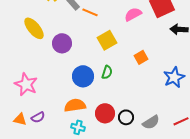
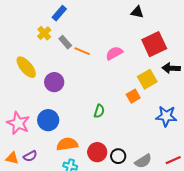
pink semicircle: (133, 14) -> (114, 53), moved
yellow square: (107, 40) -> (147, 79), moved
blue circle: (83, 76) -> (48, 120), moved
blue star: (174, 77) -> (166, 116), turned 30

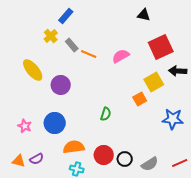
pink star: (18, 123) -> (25, 126), size x0.6

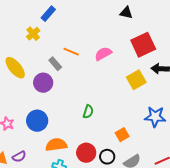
gray rectangle: (72, 45) -> (55, 64), moved
orange square: (140, 99) -> (122, 135), moved

